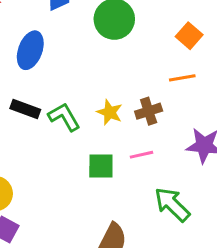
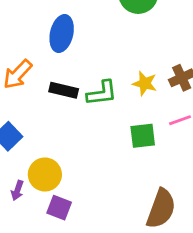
green L-shape: (64, 117) -> (102, 93), turned 120

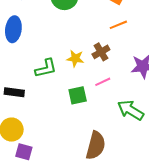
black rectangle: (64, 90) -> (14, 92), moved

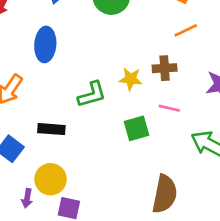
brown cross: (101, 52) -> (165, 68), turned 30
pink line: (103, 82) -> (169, 108), turned 42

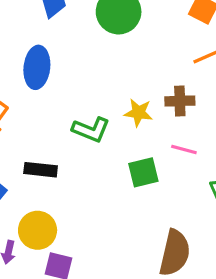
green L-shape: (92, 94) -> (91, 130), turned 36

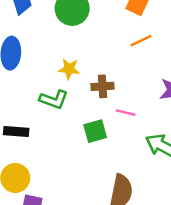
brown cross: (180, 101) -> (102, 86), moved
yellow star: (138, 113) -> (69, 69), moved

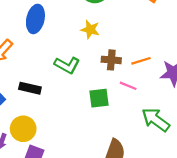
orange line: (141, 41) -> (141, 61), moved
yellow star: (69, 69) -> (90, 29), moved

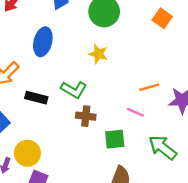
brown cross: (111, 60) -> (86, 116), moved
black rectangle: (30, 88) -> (36, 98), moved
green square: (99, 98) -> (115, 139), moved

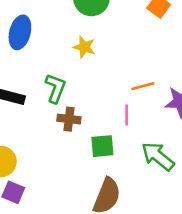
green L-shape: (74, 90) -> (55, 88), turned -100
pink line: (135, 112) -> (127, 115), turned 66

